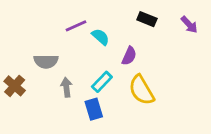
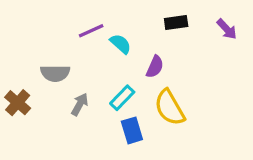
black rectangle: (147, 19) -> (176, 23), turned -30
gray arrow: (66, 87) -> (80, 104), turned 36
blue rectangle: (94, 109) -> (132, 130), moved

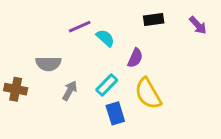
brown cross: (18, 103) -> (16, 89), turned -30

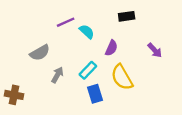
purple arrow: (198, 25) -> (155, 50), moved
gray semicircle: (48, 64) -> (40, 53), turned -30
brown cross: (16, 89) -> (14, 95), moved

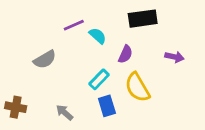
black rectangle: (127, 16) -> (143, 19), size x1.5
purple arrow: (155, 50) -> (174, 57), turned -35
gray arrow: (57, 75) -> (65, 112), moved, turned -77

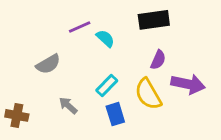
purple semicircle: (125, 54) -> (158, 60), moved
purple arrow: (174, 57) -> (188, 84), moved, size x1.6
gray arrow: (65, 112) -> (68, 105), moved

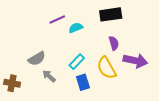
cyan semicircle: (105, 38) -> (76, 28), turned -64
purple semicircle: (158, 60) -> (114, 43), turned -40
gray semicircle: (48, 64) -> (37, 59), moved

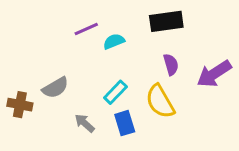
purple arrow: (135, 61) -> (214, 74), moved, turned 135
gray arrow: (49, 76) -> (85, 123), moved
brown cross: (12, 83) -> (20, 105), moved

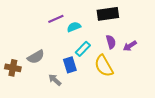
purple arrow: (214, 74) -> (130, 46), moved, size x0.6
cyan rectangle: (115, 92) -> (83, 49), moved
blue rectangle: (125, 123) -> (70, 65), moved

